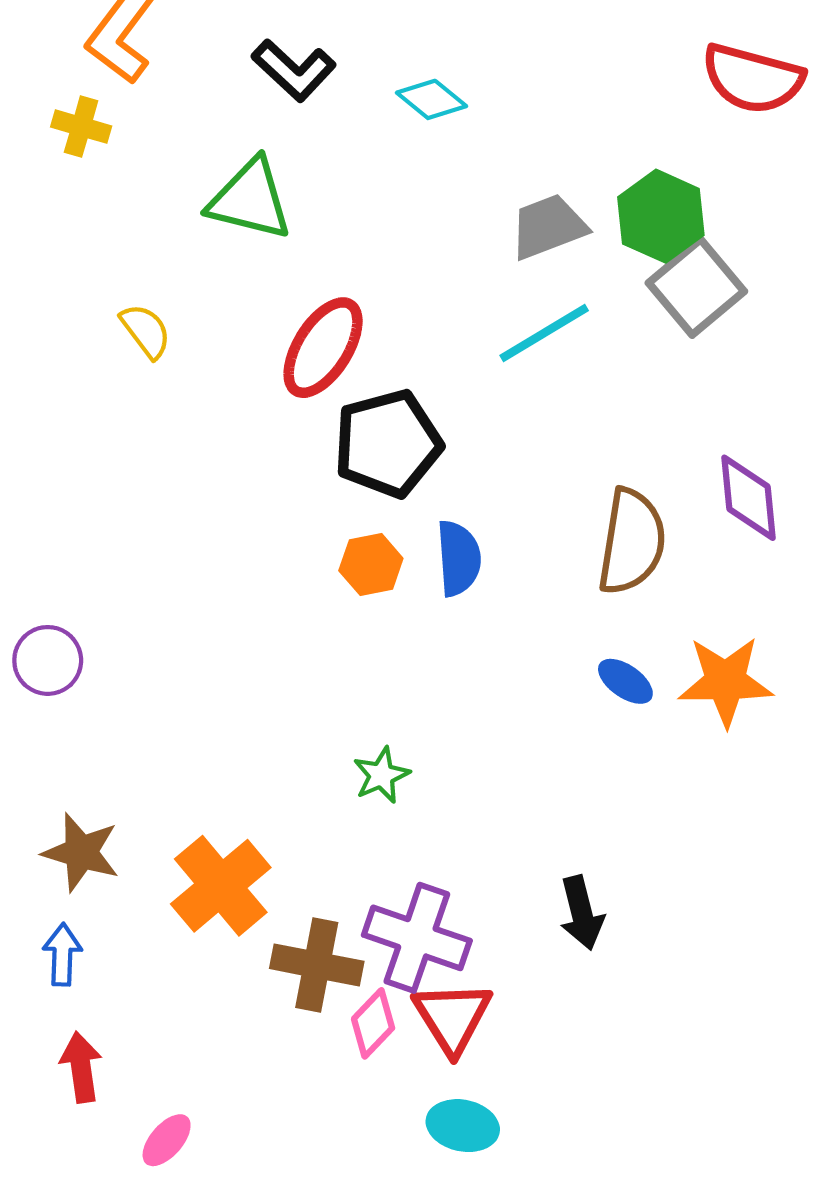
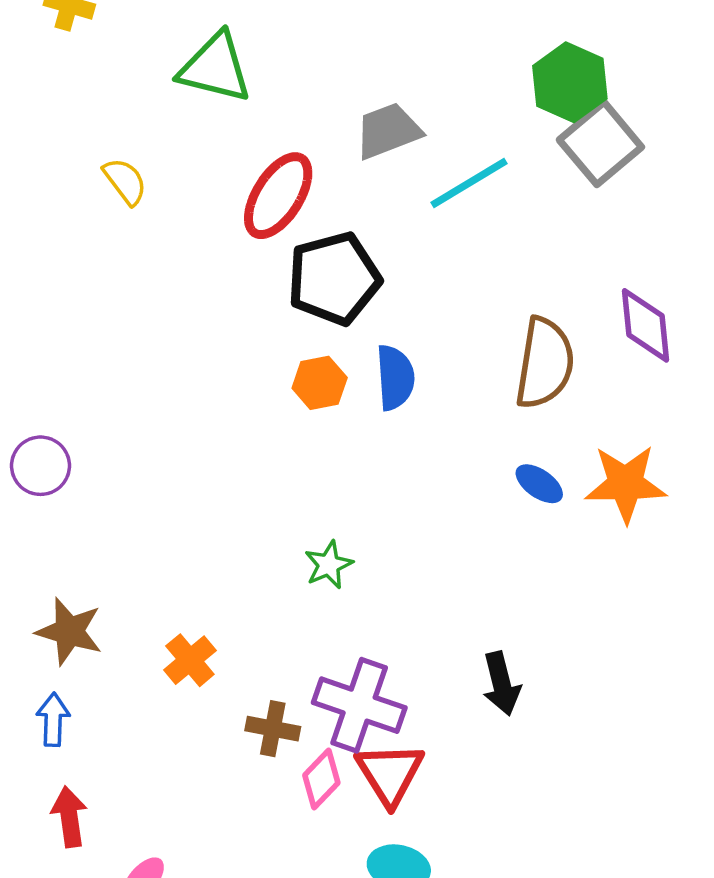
gray trapezoid: (548, 227) -> (388, 131), moved
orange cross: (221, 886) -> (190, 660), size x0.6
brown cross: (317, 965) -> (273, 729), size x0.7

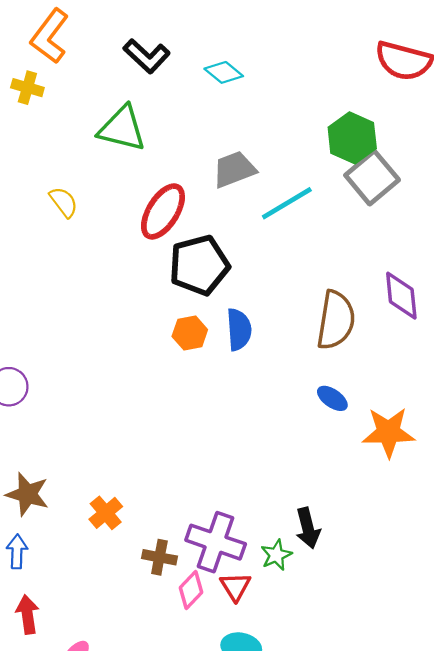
orange star: (626, 484) -> (388, 432), moved
green star: (329, 565) -> (276, 555), moved
red triangle: (390, 774) -> (235, 586), size x0.7

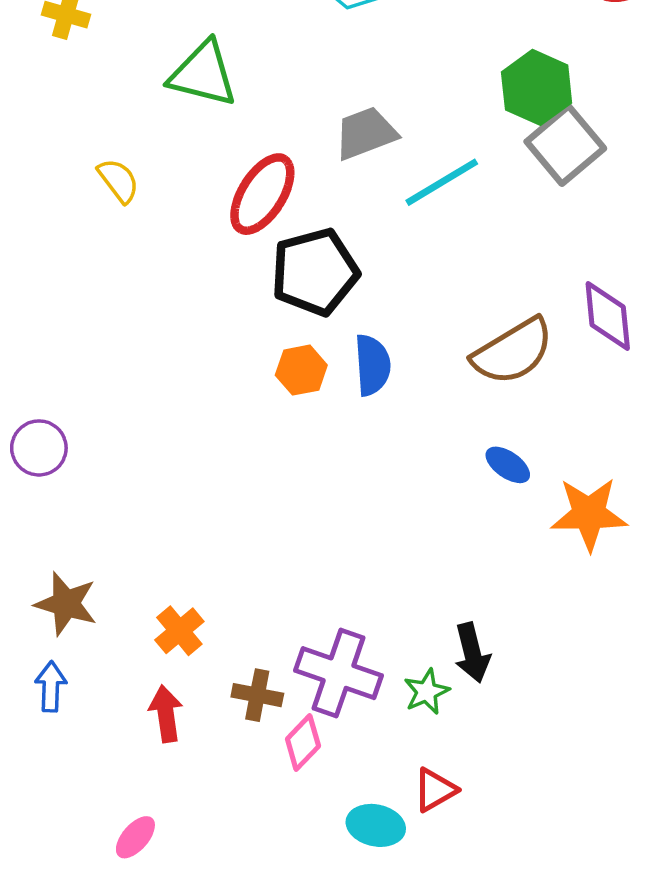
brown semicircle: (336, 320) -> (513, 351), turned 50
red triangle: (235, 586) -> (435, 790), moved, turned 32
red arrow: (27, 615) -> (166, 714), moved

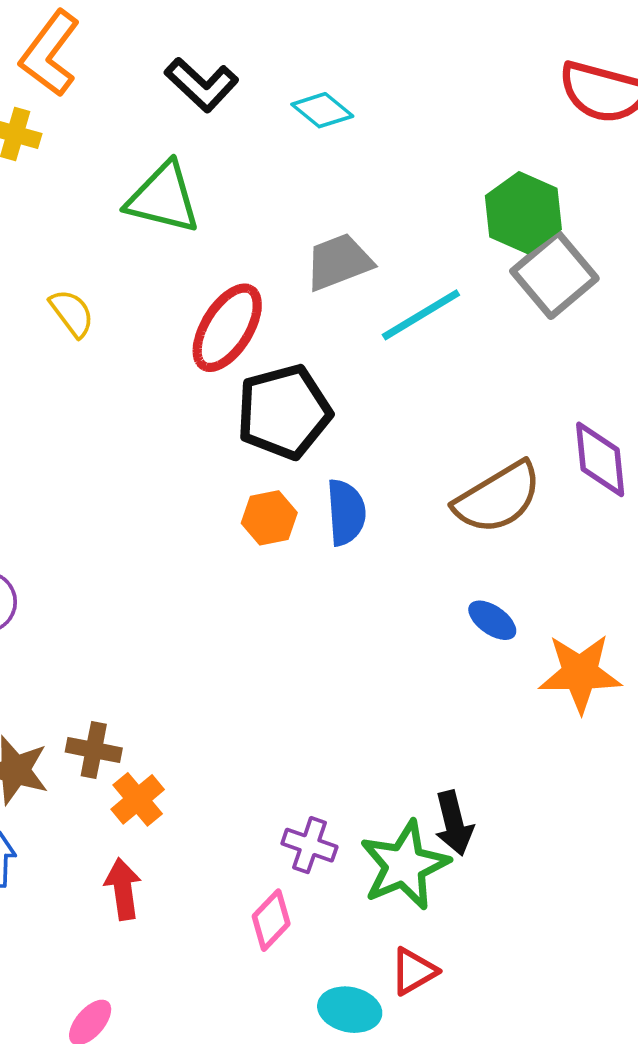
purple cross: (339, 673) -> (309, 845), size x0.6
green star: (427, 692) -> (405, 865), size x1.8
brown cross: (257, 695) -> (94, 750), moved

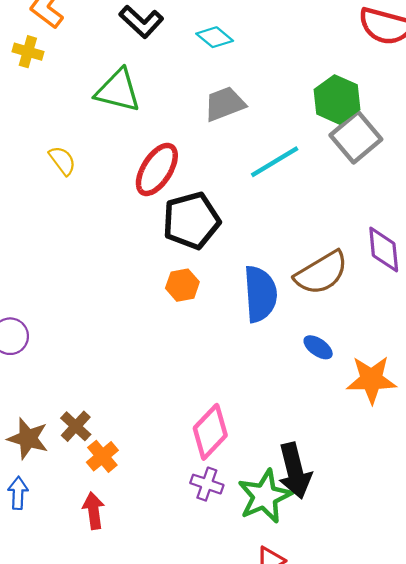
gray trapezoid: (339, 262) -> (225, 104), moved
blue semicircle: (346, 512) -> (260, 294), moved, size x1.4
brown cross: (94, 750) -> (76, 426), turned 32
black arrow: (454, 823) -> (295, 471), size x1.4
pink diamond: (271, 920) -> (210, 432), moved, size x1.5

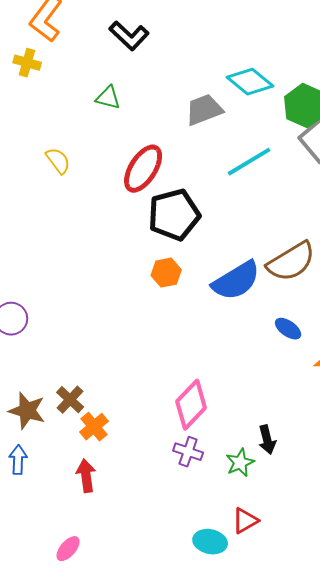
cyan diamond: (215, 37) -> (250, 82), moved, size x1.4
green triangle: (118, 91) -> (108, 98), size x0.6
blue semicircle: (260, 294) -> (236, 281), turned 63
black arrow: (295, 471) -> (267, 440), size x0.6
green star: (265, 496) -> (240, 463), size x0.6

